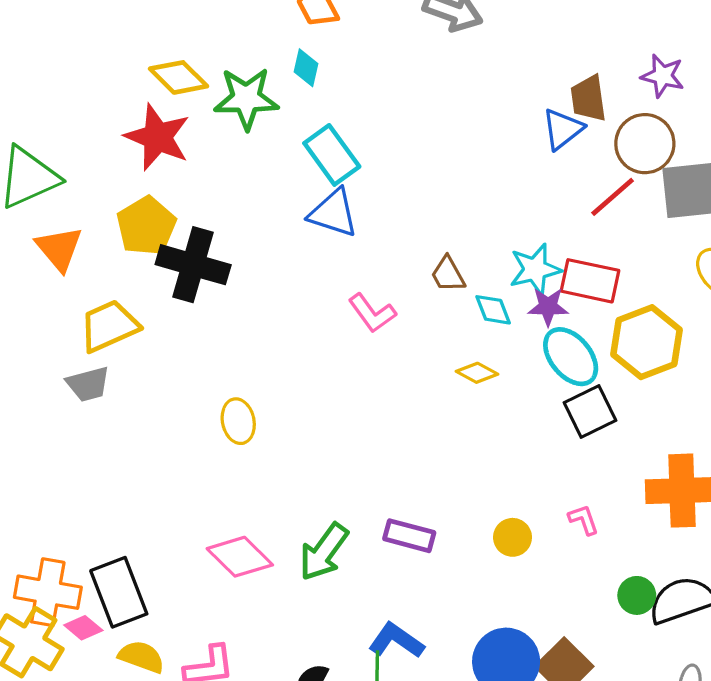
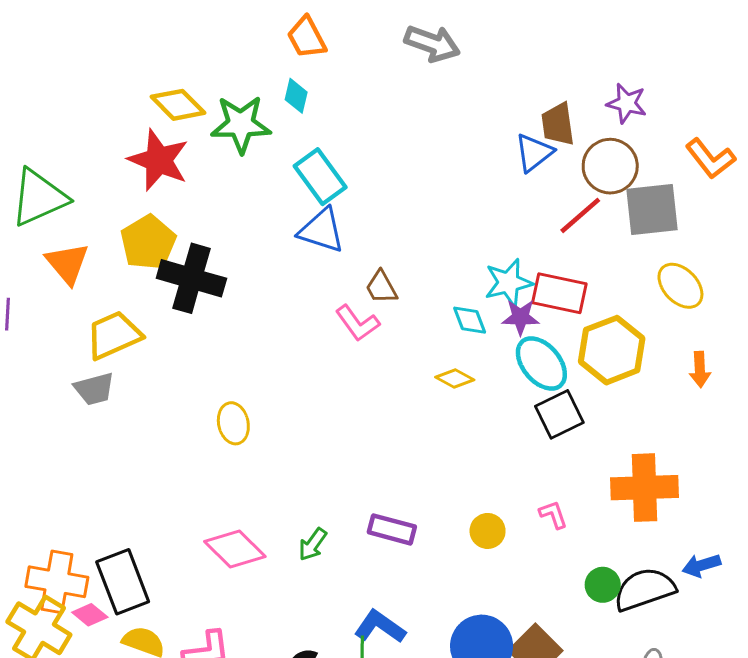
brown trapezoid: (448, 274) -> (381, 287), moved
green arrow: (324, 552) -> (313, 544), size x0.6

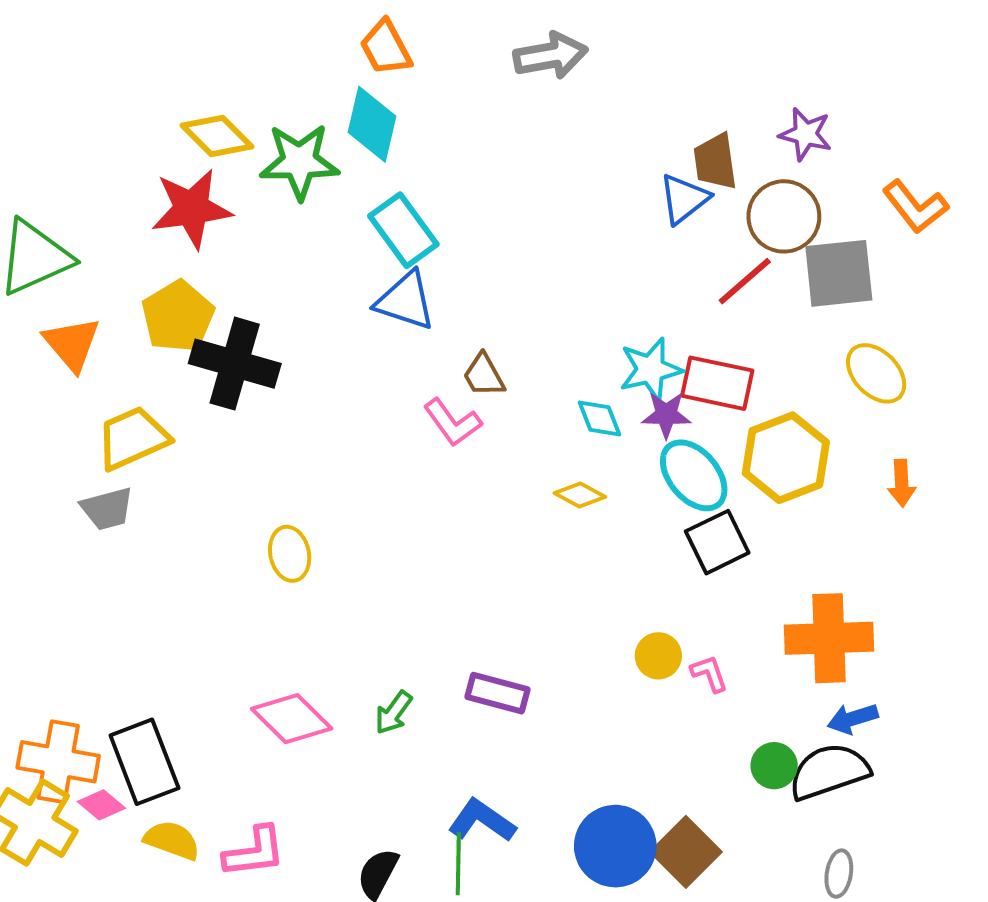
gray arrow: (432, 44) -> (550, 56), turned -30
cyan diamond: (296, 96) -> (372, 124), size x1.6
red star: (159, 160) -> (192, 209), turned -30
yellow circle: (488, 531) -> (658, 656), moved
blue arrow: (701, 565) -> (853, 719), moved

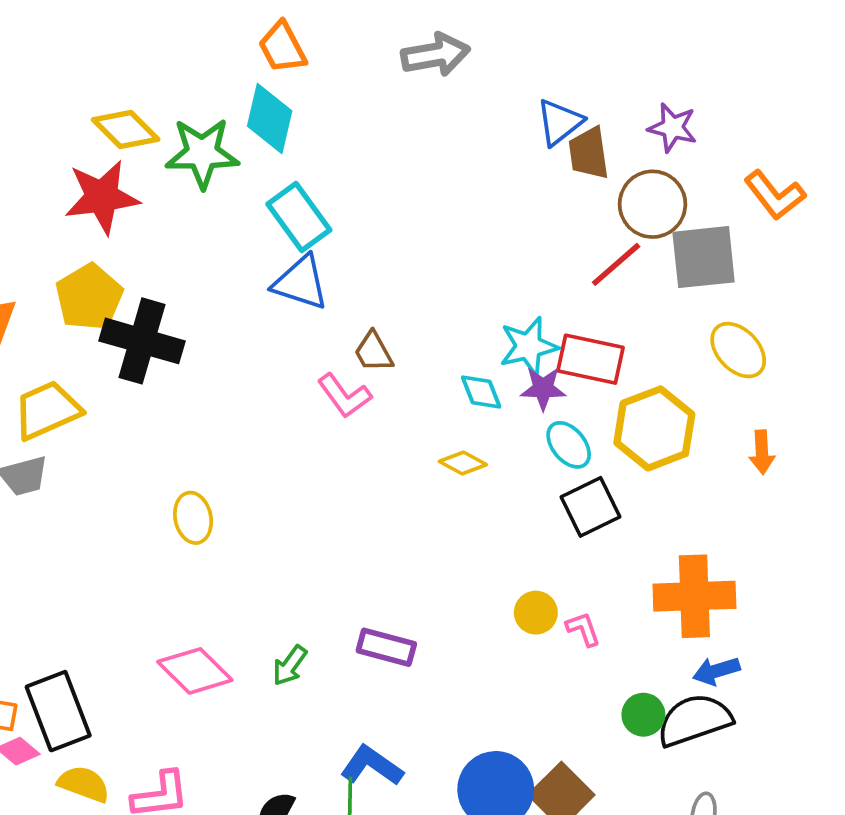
blue triangle: (684, 199) -> (560, 122), moved
cyan ellipse: (694, 475) -> (569, 445), size x0.7

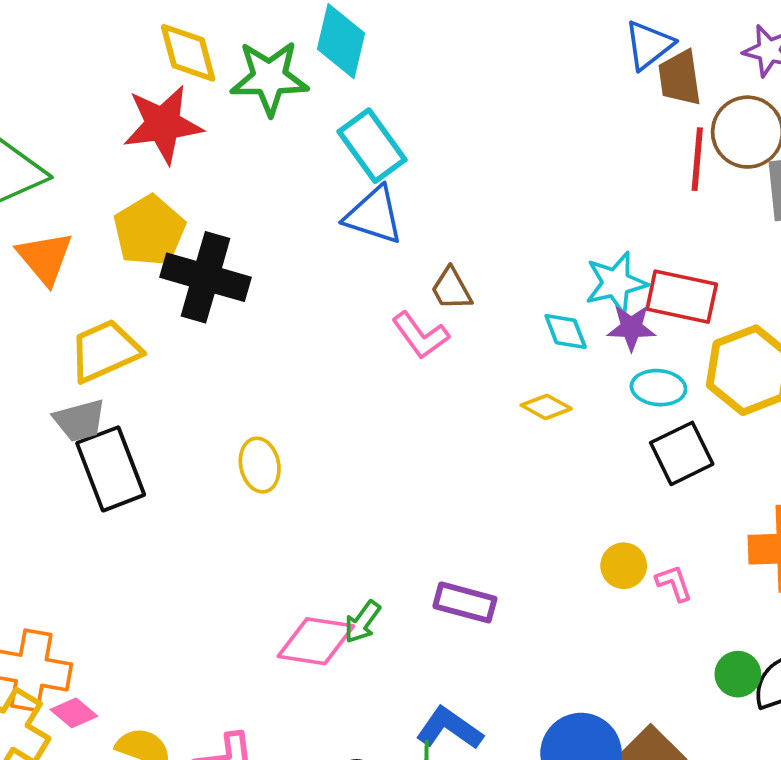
yellow diamond: (126, 129) -> (188, 53), turned 30
red line: (616, 264) -> (697, 159), moved, turned -44
cyan ellipse: (569, 445) -> (658, 388), turned -45
pink diamond: (195, 671) -> (316, 641), moved, turned -36
black rectangle: (58, 711) -> (111, 469), moved

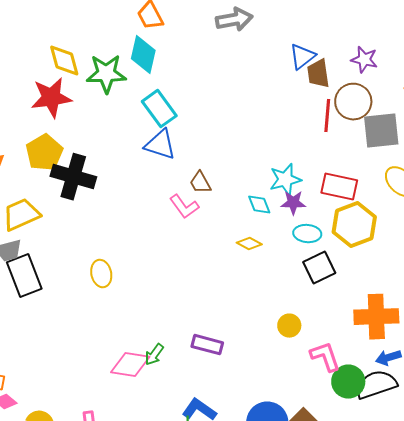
red rectangle: (682, 297) -> (339, 187), moved
pink L-shape: (674, 583) -> (325, 357), moved, size x1.6
green circle: (738, 674) -> (348, 382), size x1.4

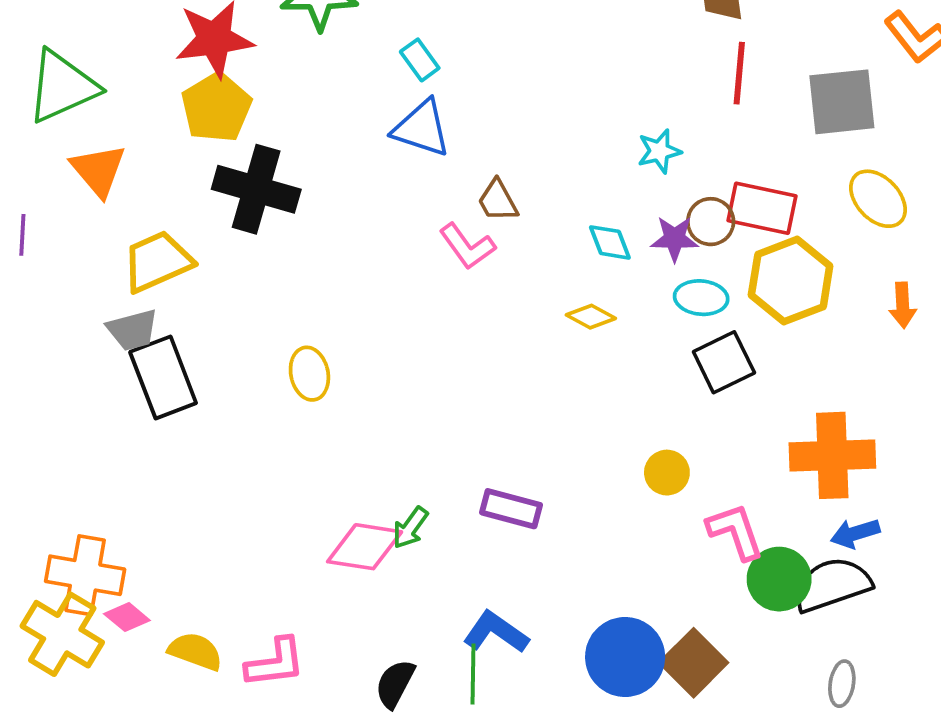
brown circle: (353, 102) -> (711, 222), moved, size x0.7
cyan rectangle: (159, 109) -> (420, 60), size x0.6
yellow pentagon: (44, 153) -> (216, 107), moved
cyan star: (285, 180) -> (659, 151), moved, size x0.7

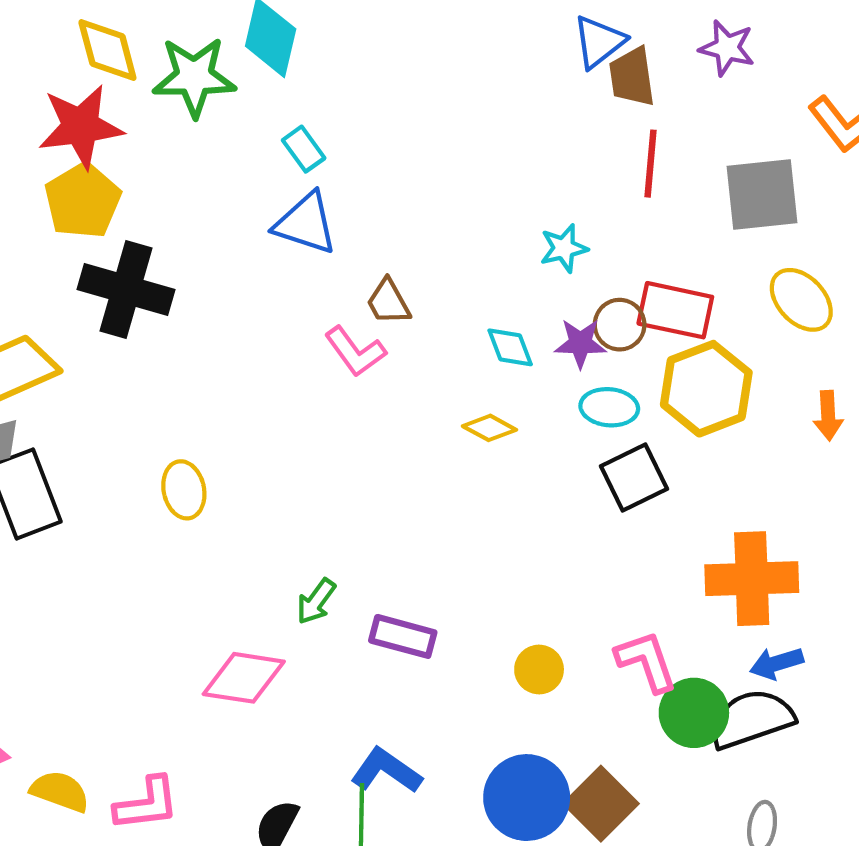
yellow circle: (667, 473) -> (539, 669), moved
green arrow: (410, 528) -> (316, 601), moved

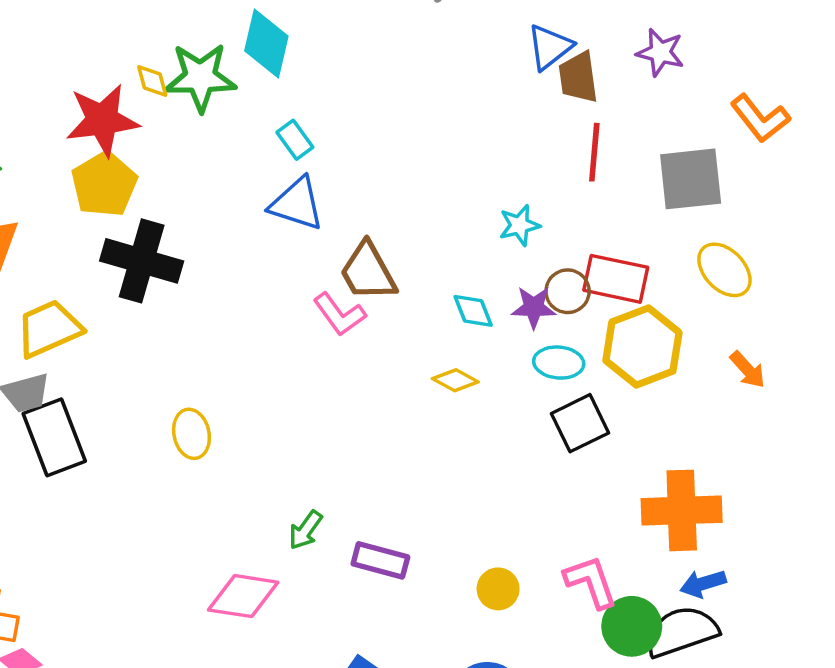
yellow diamond: (107, 50) -> (152, 81), moved, size x0.6
brown trapezoid: (388, 302) -> (368, 272), size x1.5
orange arrow: (828, 416) -> (748, 370), turned -39

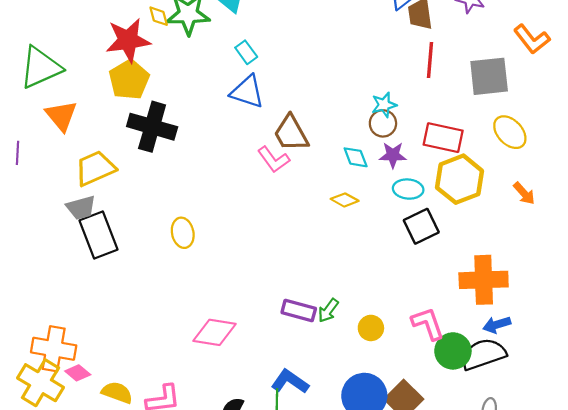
brown circle: (568, 291) -> (383, 123), moved
green arrow: (306, 530) -> (328, 310), moved

